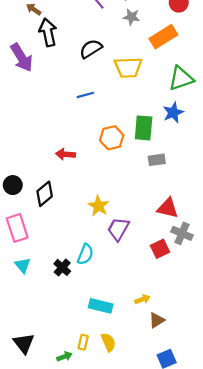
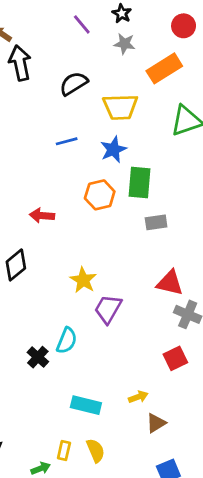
blue star: (173, 113) -> (113, 150), moved
red square: (160, 249) -> (175, 358), moved

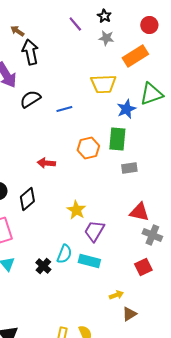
black semicircle: (74, 84) -> (30, 99), moved
blue star: (113, 150) -> (126, 109), moved
cyan rectangle: (86, 405) -> (89, 261), moved

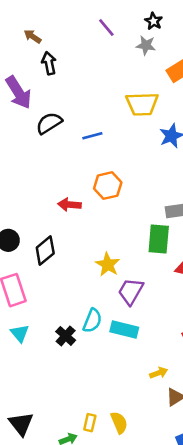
black star: (104, 16) -> (154, 21), moved
black arrow: (30, 52) -> (49, 63), size x0.7
green rectangle: (117, 139) -> (159, 239), moved
orange hexagon: (88, 148) -> (108, 186), moved

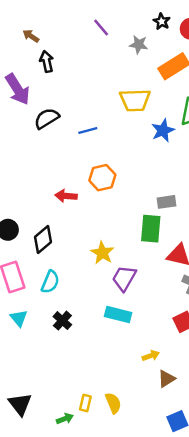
black star: (154, 21) -> (162, 21), moved
cyan semicircle: (92, 321) -> (50, 282), moved

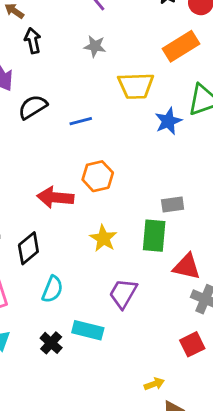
gray star: (139, 45) -> (95, 46), moved
red arrow: (66, 196) -> (55, 197), size x1.4
yellow star: (102, 253) -> (103, 238), moved
cyan semicircle: (50, 282) -> (52, 289), moved
cyan rectangle: (118, 315) -> (88, 330), moved

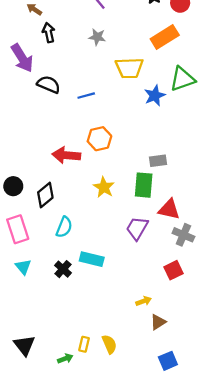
black semicircle: (33, 107) -> (49, 84), turned 55
purple trapezoid: (123, 293) -> (137, 228), moved

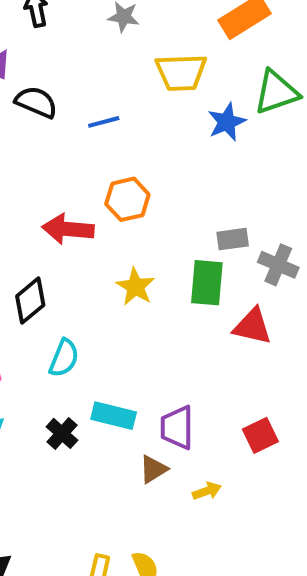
purple trapezoid: (137, 228) -> (177, 428), moved, turned -30
gray cross: (183, 235) -> (278, 265), moved
brown triangle: (158, 322) -> (153, 469), moved

